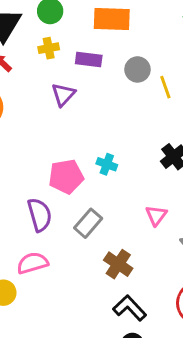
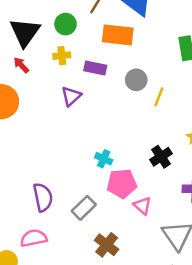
yellow line: (165, 87) -> (159, 97), turned 36
pink pentagon: (66, 177) -> (122, 184), moved
pink triangle: (156, 215) -> (142, 206), turned -30

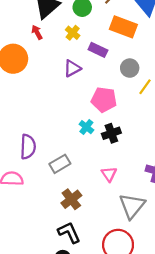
yellow cross: (62, 56) -> (73, 33), turned 32
black cross: (161, 157) -> (111, 133), moved
pink pentagon: (122, 184) -> (104, 100), moved

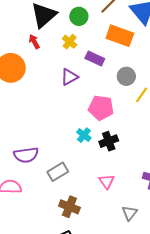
purple semicircle: (28, 147) -> (26, 155), turned 80
brown cross: (71, 199) -> (69, 207), turned -30
gray triangle: (132, 206) -> (130, 213), size x0.6

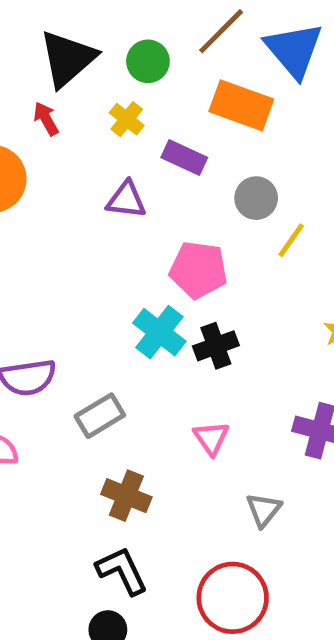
purple triangle: (69, 77) -> (126, 200), turned 36
cyan cross: (84, 135) -> (159, 332), size x1.5

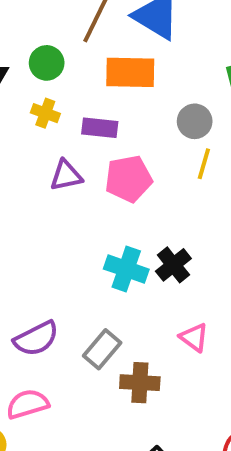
gray circle: (256, 198) -> (195, 121), moved
pink pentagon: (198, 270) -> (129, 179), moved
brown cross: (126, 496) -> (140, 383), moved

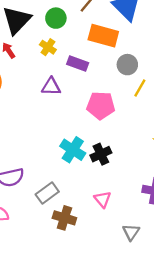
gray circle: (195, 121) -> (127, 65), moved
yellow line: (204, 164) -> (140, 88), moved
pink pentagon: (129, 179) -> (101, 105), moved

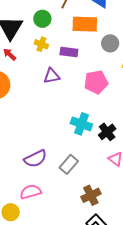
black cross: (101, 154) -> (107, 132), moved
brown cross: (64, 218) -> (91, 195), moved, turned -30

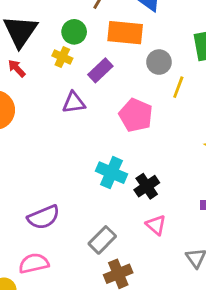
green circle: (42, 19) -> (74, 32), moved
purple rectangle: (69, 52) -> (100, 70), turned -54
pink pentagon: (96, 82) -> (136, 115), turned 30
gray rectangle: (69, 164) -> (102, 240), moved

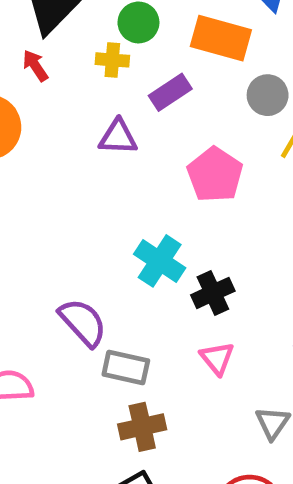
yellow cross: (62, 57) -> (112, 60), turned -30
purple semicircle: (44, 217) -> (83, 322), moved, turned -120
gray rectangle: (102, 240) -> (126, 368), turned 48

